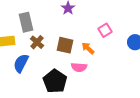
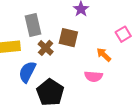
brown square: (65, 45) -> (68, 38), moved
black pentagon: (55, 81) -> (50, 92), moved

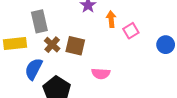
brown square: (68, 38) -> (75, 46), moved
orange arrow: (104, 55) -> (111, 19), moved, turned 42

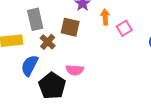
brown square: (75, 46) -> (70, 27), moved
pink semicircle: (101, 74) -> (75, 70), moved

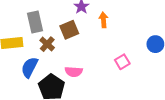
brown square: (70, 27) -> (69, 30), turned -36
pink square: (124, 28) -> (122, 62), moved

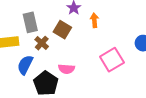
brown square: (69, 30) -> (62, 30), turned -36
pink square: (122, 62) -> (112, 60), size x1.6

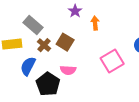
gray rectangle: (30, 22) -> (33, 25), turned -36
brown square: (62, 30) -> (65, 42), moved

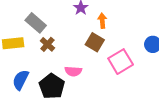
brown square: (65, 42) -> (95, 42), moved
blue semicircle: (28, 66) -> (21, 80), moved

